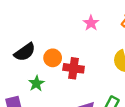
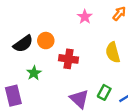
orange circle: (53, 58) -> (46, 41), moved

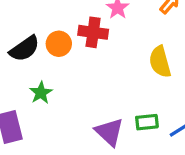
red cross: (68, 59) -> (93, 32), moved
green rectangle: (104, 92) -> (147, 122), turned 56

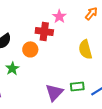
orange circle: (59, 44) -> (30, 49), moved
purple triangle: (109, 132) -> (54, 92), turned 30

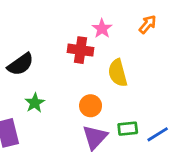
orange circle: (30, 49) -> (91, 106), moved
yellow semicircle: (85, 49) -> (118, 73), moved

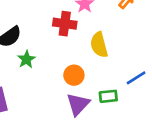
green star: (35, 103) -> (26, 59), moved
blue line: (158, 134) -> (136, 78), moved

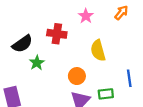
red cross: (65, 24) -> (57, 34), moved
blue line: (136, 78) -> (129, 78), turned -66

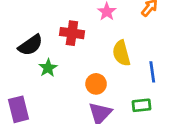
blue line: (129, 78) -> (152, 72), moved
green rectangle: (106, 94) -> (141, 105), moved

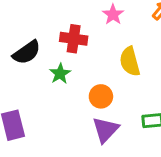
green star: (48, 68) -> (60, 74), moved

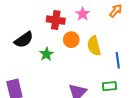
red cross: (74, 39) -> (56, 20), moved
orange circle: (101, 96) -> (71, 40), moved

